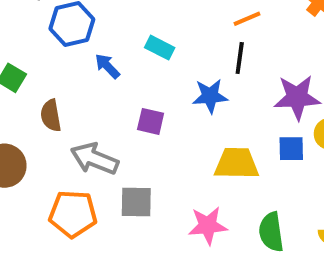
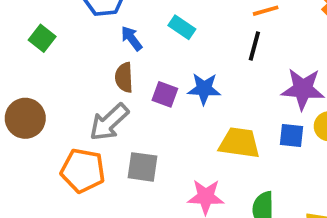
blue star: (210, 96) -> (204, 89), moved
brown semicircle: (51, 116) -> (124, 77), moved
gray arrow: (94, 159) -> (109, 122), turned -72

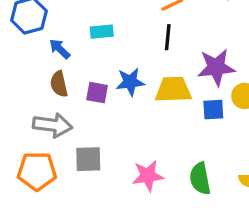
cyan rectangle: (182, 27) -> (102, 32), turned -30
gray arrow: (109, 122) -> (52, 125), turned -120
yellow trapezoid: (239, 143) -> (173, 90), moved

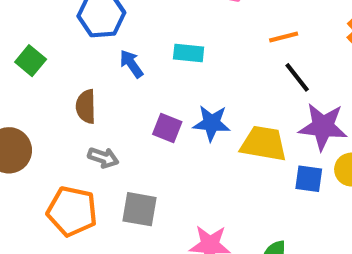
black line: (168, 37) -> (297, 77), moved, turned -55
brown semicircle: (59, 84) -> (86, 106), moved
gray arrow: (52, 125) -> (103, 158), size x0.6

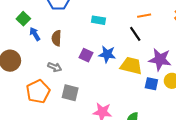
blue arrow: (131, 64) -> (35, 34), moved
black line: (297, 77) -> (135, 34), moved
brown semicircle: (86, 106) -> (56, 38), moved
orange pentagon: (72, 211) -> (38, 92), turned 30

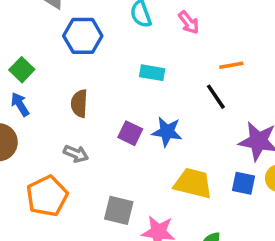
blue arrow: (35, 34) -> (20, 104), moved
yellow trapezoid: (131, 66) -> (193, 183), moved
gray square: (70, 93) -> (119, 210), moved

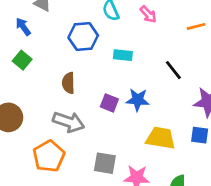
blue hexagon: (83, 36) -> (83, 36), moved
orange line: (231, 65) -> (196, 26), moved
blue arrow: (20, 104) -> (23, 27), moved
gray arrow: (76, 154) -> (69, 122), size x1.6

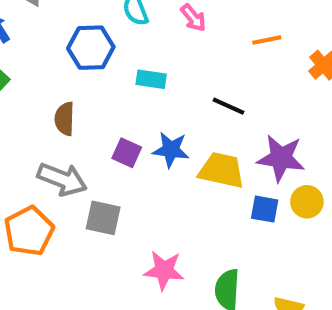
black line: (173, 70) -> (228, 106), turned -30
yellow trapezoid: (161, 138) -> (222, 170), moved
gray square: (105, 163) -> (103, 218), moved

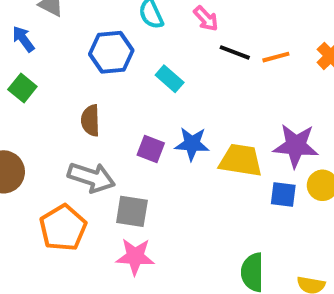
orange line: (267, 40) -> (276, 57), moved
cyan rectangle: (151, 79) -> (170, 79), turned 36
black line: (228, 106) -> (235, 52), moved
pink star: (164, 270) -> (135, 257), moved

